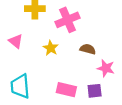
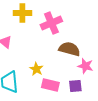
yellow star: (51, 48) -> (36, 69), moved
brown semicircle: (88, 49) -> (69, 49), size x1.5

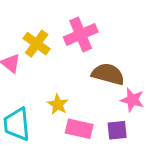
yellow cross: (22, 13) -> (37, 44), moved, turned 36

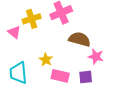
yellow cross: (37, 44) -> (32, 19), turned 36

